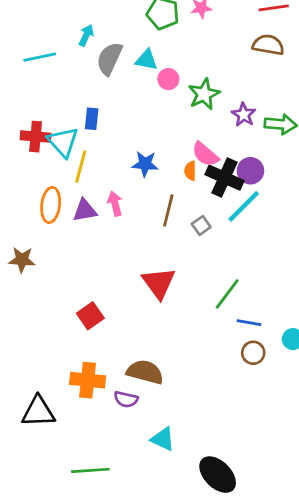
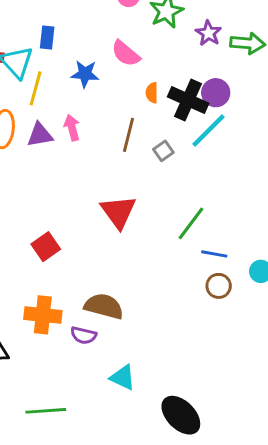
pink semicircle: (205, 154) -> (126, 53), moved
blue star: (145, 164) -> (85, 74), moved

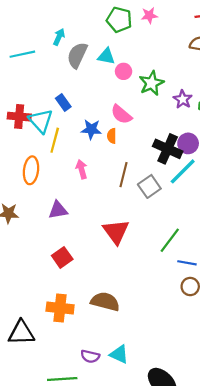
blue rectangle: (47, 38) -> (63, 103), turned -42
orange semicircle: (152, 93) -> (112, 136), moved
purple triangle: (40, 135) -> (58, 210), moved
gray square: (163, 151) -> (149, 186), size x1.5
purple semicircle: (84, 335) -> (90, 356), moved

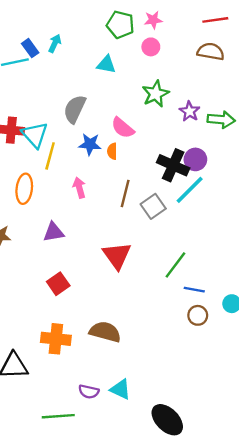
gray semicircle: (77, 55) -> (75, 109), moved
pink circle: (124, 71) -> (151, 47), moved
blue rectangle: (63, 103) -> (30, 48), moved

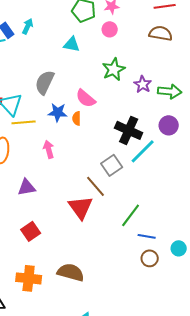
yellow line: (50, 156) -> (24, 122), turned 70
purple circle: (195, 159) -> (169, 125), moved
brown line: (125, 193) -> (96, 186), moved, turned -55

